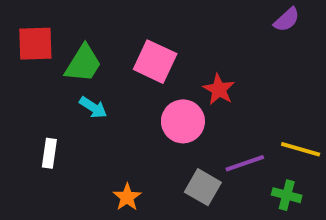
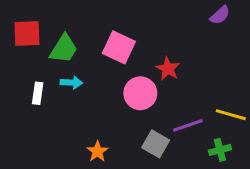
cyan arrow: (93, 107) -> (71, 83), turned -30
white rectangle: (49, 153) -> (38, 93), moved
green cross: (287, 195) -> (220, 150), turned -30

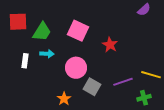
pink circle: (140, 93) -> (76, 68), moved
gray square: (156, 144) -> (92, 87), moved

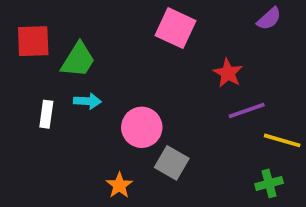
pink square: (78, 31) -> (175, 28), moved
red star: (110, 45) -> (228, 73), moved
purple line: (123, 82) -> (247, 110), moved

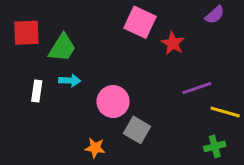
red star: (228, 73) -> (173, 43), moved
orange star: (119, 185) -> (95, 148), turned -30

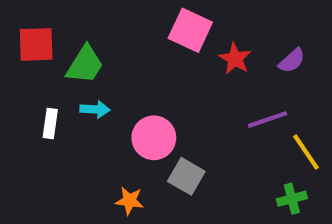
purple semicircle: (215, 15) -> (292, 61), moved
yellow line: (225, 112) -> (306, 152), turned 40

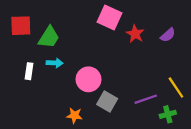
purple line: (267, 120) -> (146, 99), moved

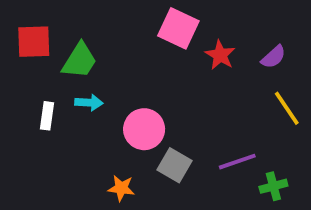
yellow line: (176, 87) -> (287, 108), moved

